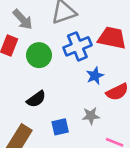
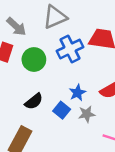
blue star: (95, 76) -> (77, 93), moved
blue square: (60, 127) -> (62, 110), moved, turned -35

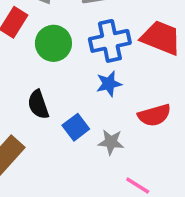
blue star: (77, 93) -> (109, 84), moved
black semicircle: (34, 101) -> (38, 104), turned 96

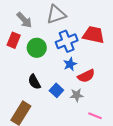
red semicircle: (154, 115) -> (86, 76), moved

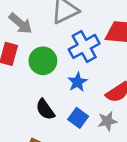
blue star: (70, 64) -> (78, 82), moved

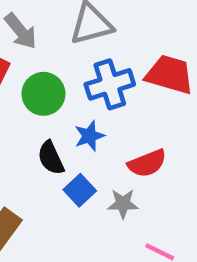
black semicircle: (45, 109) -> (51, 158), moved

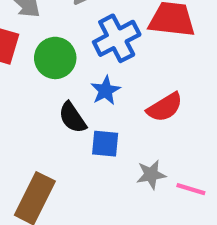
blue square: (80, 190) -> (105, 144), turned -32
gray star: (123, 204) -> (151, 175), moved

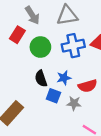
blue star: (106, 91) -> (64, 78), moved
gray star: (151, 175) -> (74, 103), moved

